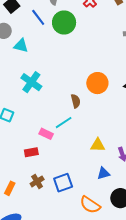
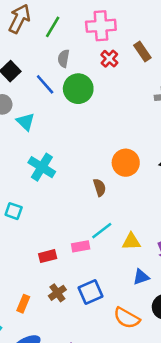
cyan triangle: (21, 46) -> (26, 122), turned 35
cyan line: (64, 123) -> (102, 231), moved
pink rectangle: (46, 134) -> (81, 246), moved, turned -32

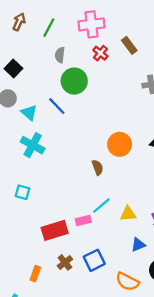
brown arrow: (19, 19) -> (19, 22), size x0.7
blue line: (45, 84) -> (57, 106), moved
cyan cross: (42, 167) -> (33, 145), moved
red rectangle: (48, 256) -> (55, 230), size x1.6

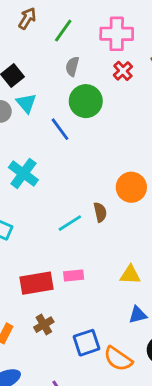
cyan triangle: (29, 113) -> (26, 103), moved
cyan line: (101, 206) -> (70, 223), moved
blue square: (94, 260) -> (87, 343), moved

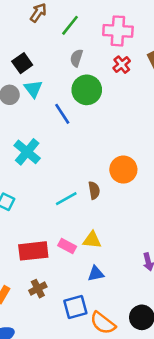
yellow triangle: (130, 275) -> (92, 240), moved
pink rectangle: (74, 276) -> (67, 246), turned 30
blue triangle: (138, 315) -> (96, 274), moved

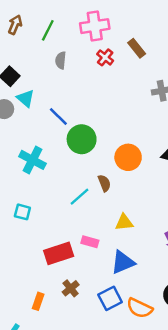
green circle: (87, 90) -> (82, 139), moved
yellow triangle: (92, 240) -> (124, 222), moved
blue triangle: (96, 274) -> (123, 262), size x1.5

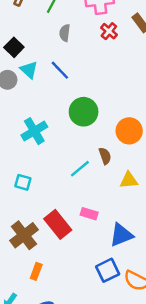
blue line: (58, 117) -> (60, 70), moved
cyan cross: (33, 160) -> (34, 131), turned 30
yellow triangle: (124, 222) -> (129, 180), moved
red rectangle: (59, 253) -> (58, 224), turned 68
brown cross: (71, 288) -> (24, 235), moved, size x1.6

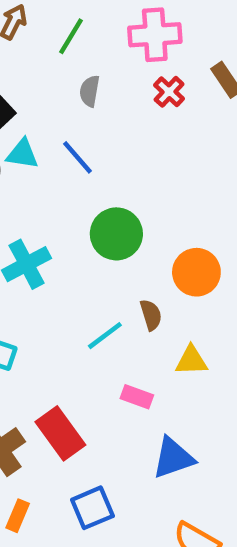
cyan triangle: (29, 70) -> (22, 154), turned -36
pink rectangle: (89, 214) -> (137, 397), moved
blue square: (108, 270) -> (92, 508), moved

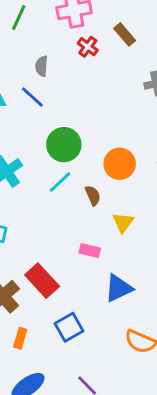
gray semicircle: (90, 91) -> (42, 66), moved
cyan line: (105, 336) -> (60, 182), moved
yellow triangle: (191, 361) -> (123, 222), turned -45

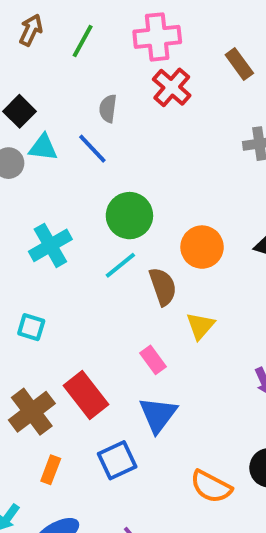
brown rectangle: (125, 34) -> (239, 64), moved
red cross: (88, 47) -> (172, 87), size x1.4
brown semicircle: (93, 195) -> (163, 287), size x1.4
pink rectangle: (90, 251) -> (153, 360), turned 36
blue triangle: (119, 288) -> (158, 415), moved, turned -32

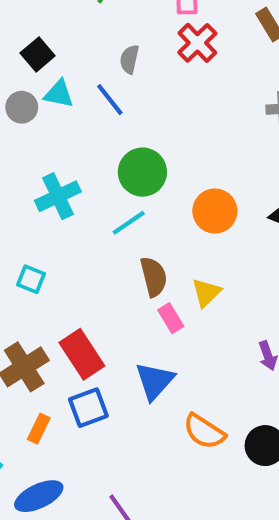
brown semicircle: (163, 287) -> (154, 277), moved
pink rectangle: (153, 360) -> (171, 318), moved
blue square: (117, 460) -> (88, 408), moved
orange semicircle: (211, 487) -> (204, 431), moved

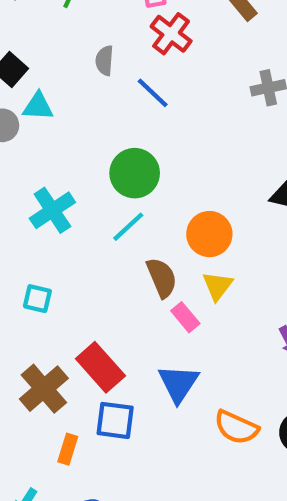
blue line: (110, 100) -> (153, 93), moved
orange circle: (215, 211) -> (209, 234), moved
blue square: (88, 408) -> (115, 420), turned 36

